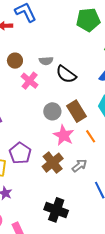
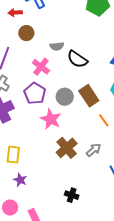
brown circle: (15, 61) -> (26, 33), moved
pink star: (64, 135) -> (51, 119), moved
purple pentagon: (20, 153) -> (35, 93), moved
black cross: (56, 210) -> (72, 195), size x0.6

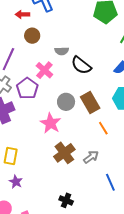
purple pentagon: (35, 93) -> (27, 88), moved

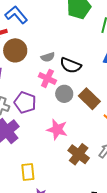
brown circle: (32, 36) -> (15, 50), size x1.5
pink cross: (44, 70) -> (47, 78), moved
gray circle: (66, 102) -> (64, 94), moved

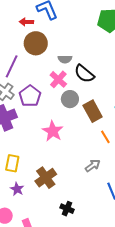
brown cross: (79, 154) -> (46, 178), moved

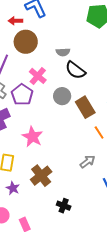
gray semicircle: (65, 59) -> (63, 52), moved
pink cross: (58, 79) -> (38, 76), moved
pink star: (53, 131) -> (32, 137), moved

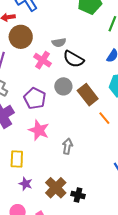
pink cross: (38, 76) -> (43, 60), moved
purple pentagon: (22, 95) -> (35, 98), moved
gray arrow: (87, 162) -> (67, 146), moved, turned -35
brown cross: (41, 176) -> (56, 188), moved

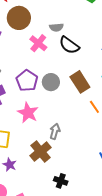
gray circle: (63, 86) -> (51, 82), moved
brown cross: (56, 188) -> (41, 152), moved

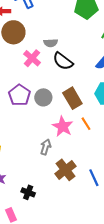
pink star: (28, 113) -> (63, 126), moved
brown cross: (41, 152) -> (66, 170), moved
black cross: (61, 181) -> (28, 192), moved

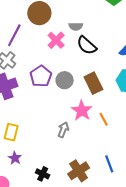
orange line: (86, 124) -> (104, 119), moved
brown cross: (66, 170) -> (79, 171), moved

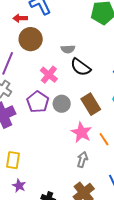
pink cross: (56, 40) -> (49, 75), moved
gray arrow: (63, 130) -> (82, 160), moved

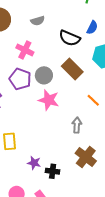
black semicircle: (81, 67) -> (70, 38), moved
pink star: (81, 132) -> (49, 100), moved
purple star: (19, 186) -> (34, 163), moved

